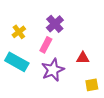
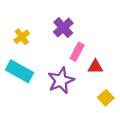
pink rectangle: (46, 45) -> (77, 52), moved
yellow square: (92, 85) -> (106, 98), turned -32

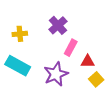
yellow cross: (22, 37) -> (20, 34), turned 32
yellow square: (106, 98) -> (96, 79), moved

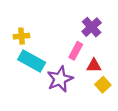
purple cross: (58, 25) -> (92, 27), moved
cyan rectangle: (18, 66) -> (32, 61), moved

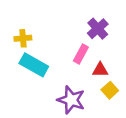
purple star: (60, 79) -> (71, 100), moved, turned -30

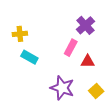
cyan rectangle: (34, 65) -> (29, 57), size x0.7
yellow square: (110, 90) -> (96, 91), moved

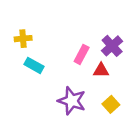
purple cross: (85, 25) -> (112, 46), moved

